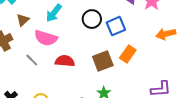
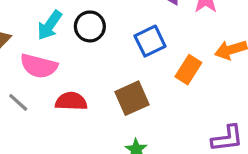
black circle: (92, 19) -> (90, 26), moved
orange rectangle: (128, 54) -> (188, 70), moved

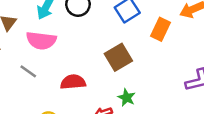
red semicircle: (71, 101) -> (73, 82), moved

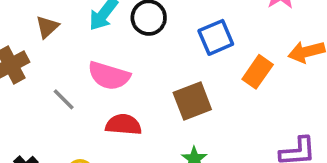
pink semicircle: (41, 40) -> (109, 76), moved

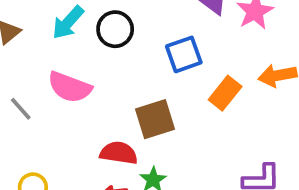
red semicircle: (123, 125) -> (119, 153), moved

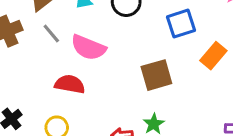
gray line: (21, 109) -> (51, 33), moved
red semicircle: (119, 153) -> (70, 84), moved

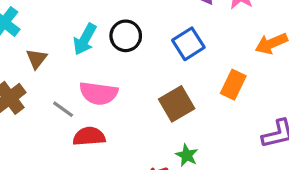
gray line: (51, 33) -> (63, 109), moved
orange rectangle: (213, 56) -> (233, 85), moved

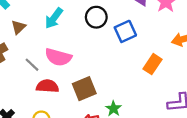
black circle: (126, 36) -> (96, 17), moved
brown square: (177, 104) -> (84, 89), moved

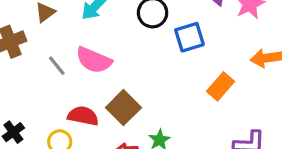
red semicircle: (47, 86) -> (83, 116), moved
brown square: (84, 89) -> (123, 108), turned -30

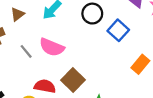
blue square: (189, 37) -> (118, 30), turned -30

